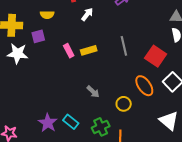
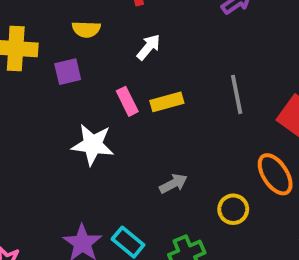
white arrow: (87, 14) -> (149, 47), moved
white star: (18, 54) -> (93, 145), moved
gray arrow: (93, 92) -> (173, 184), turned -72

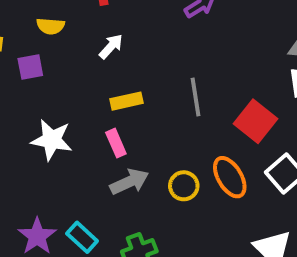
pink rectangle: (127, 101) -> (116, 143), moved
gray arrow: (173, 184) -> (129, 182), size x1.4
yellow circle: (233, 209) -> (184, 186), moved

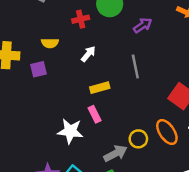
gray line: (196, 97) -> (135, 66), moved
white star: (52, 140) -> (70, 131), moved
gray arrow: (129, 182) -> (115, 153), moved

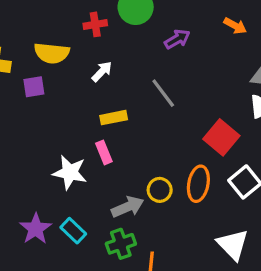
yellow semicircle: (50, 43) -> (52, 53), size x1.5
gray line: (135, 66) -> (163, 93), turned -30
orange ellipse: (167, 132) -> (198, 184), turned 40

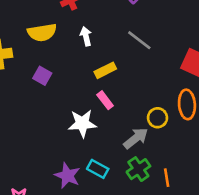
white arrow: (102, 72) -> (86, 36), turned -42
purple square: (34, 87) -> (42, 76), moved, turned -36

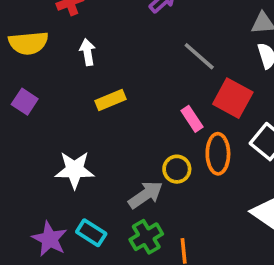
gray line: (139, 40) -> (199, 56), moved
pink rectangle: (105, 100) -> (192, 119), moved

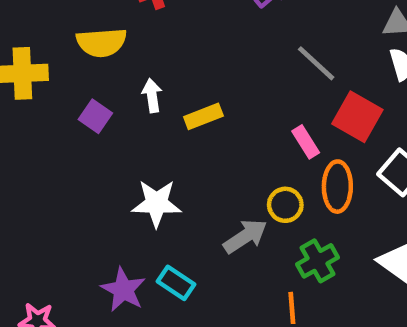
white arrow: (87, 52) -> (152, 95), moved
green cross: (146, 237) -> (318, 261), moved

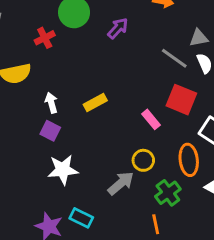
gray line: (316, 63) -> (174, 58), moved
purple square: (95, 116) -> (50, 131), moved
yellow rectangle: (203, 116) -> (95, 103), moved
orange ellipse: (337, 187) -> (189, 160), moved

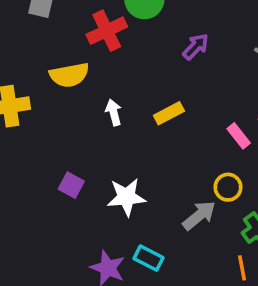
purple arrow: (118, 28) -> (196, 47), moved
red cross: (45, 38) -> (107, 31), size x1.5
purple square: (50, 131) -> (71, 185), moved

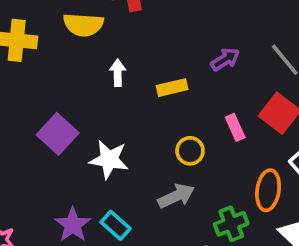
purple arrow: (196, 47) -> (225, 59), moved
purple square: (71, 185) -> (58, 134), size x1.5
yellow circle: (228, 187) -> (190, 151), moved

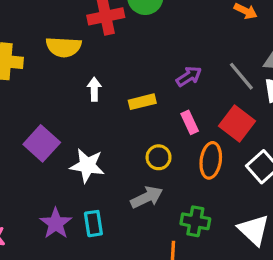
pink rectangle: (235, 127) -> (190, 122), moved
orange ellipse: (268, 190) -> (211, 160), moved
green cross: (231, 224) -> (195, 221), turned 32
cyan rectangle: (116, 225) -> (93, 224), turned 40

